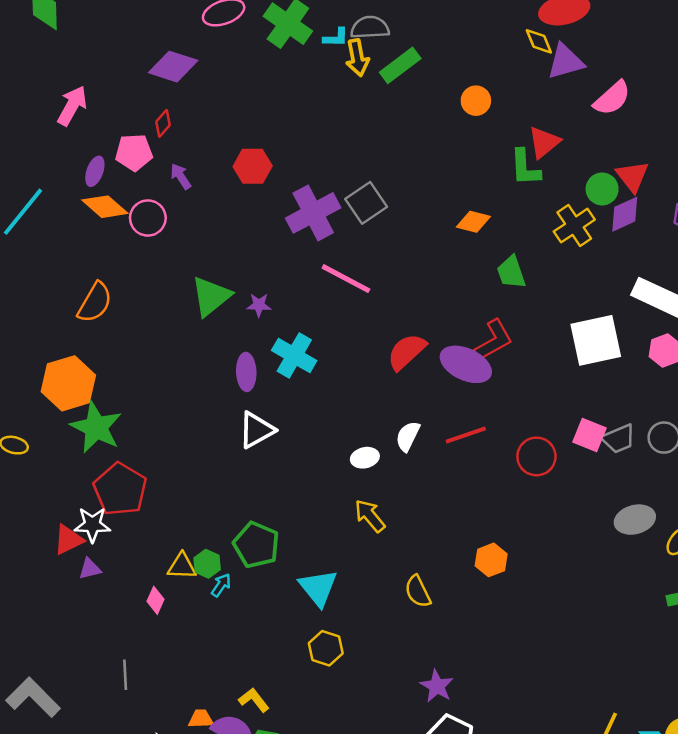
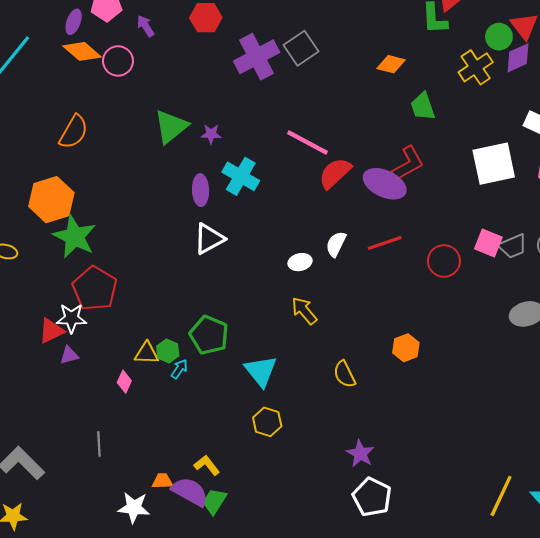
pink line: (346, 279) -> (307, 142), moved

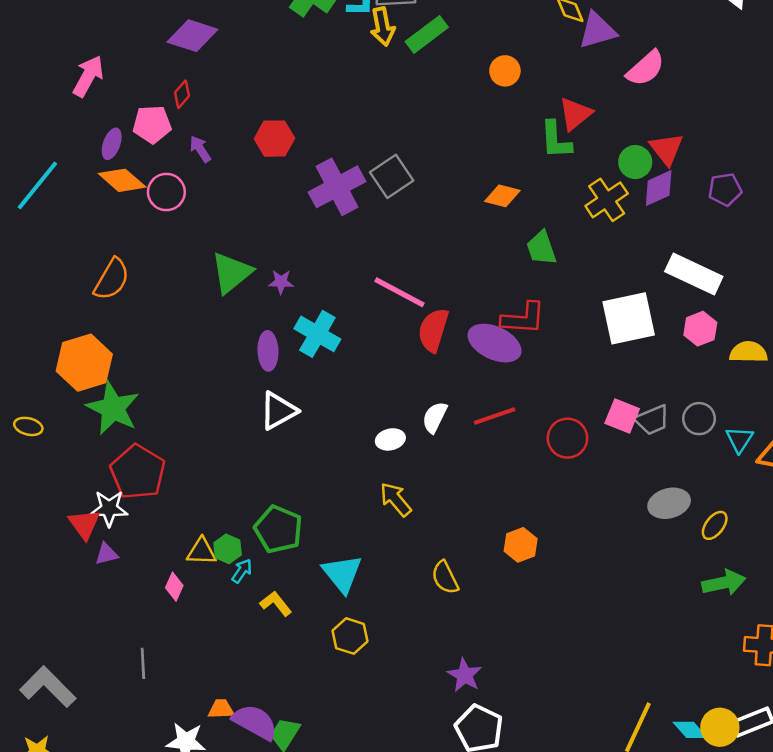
red L-shape: (408, 164) -> (523, 318), turned 33
red semicircle: (335, 173) -> (433, 330), turned -30
red triangle: (51, 331) -> (84, 524), turned -40
yellow L-shape: (207, 465) -> (276, 604), moved

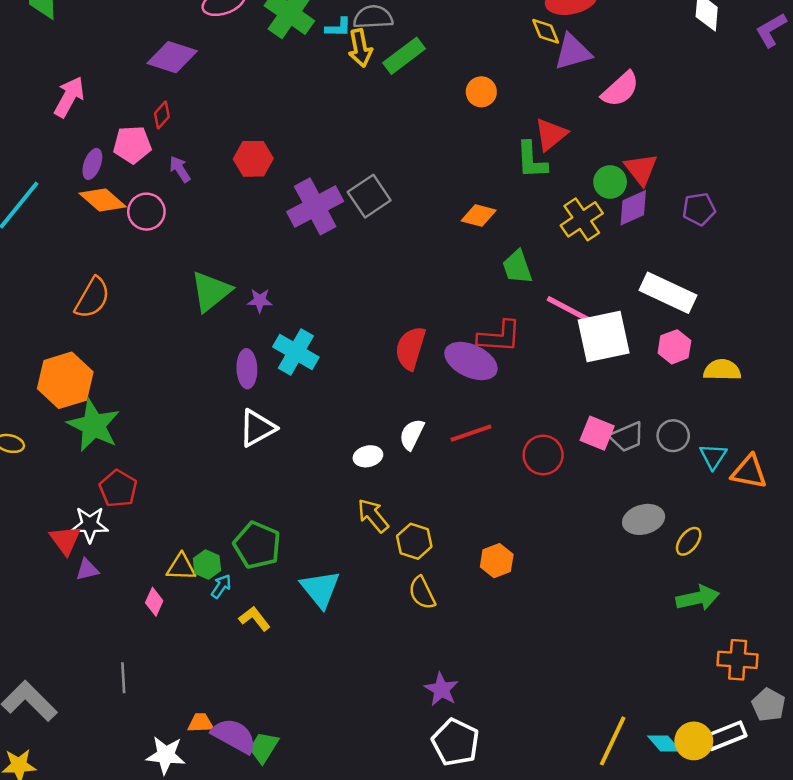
pink line: (399, 292) -> (571, 311), moved
red pentagon: (138, 472) -> (118, 488), size x0.7
yellow hexagon: (350, 636) -> (414, 541), moved

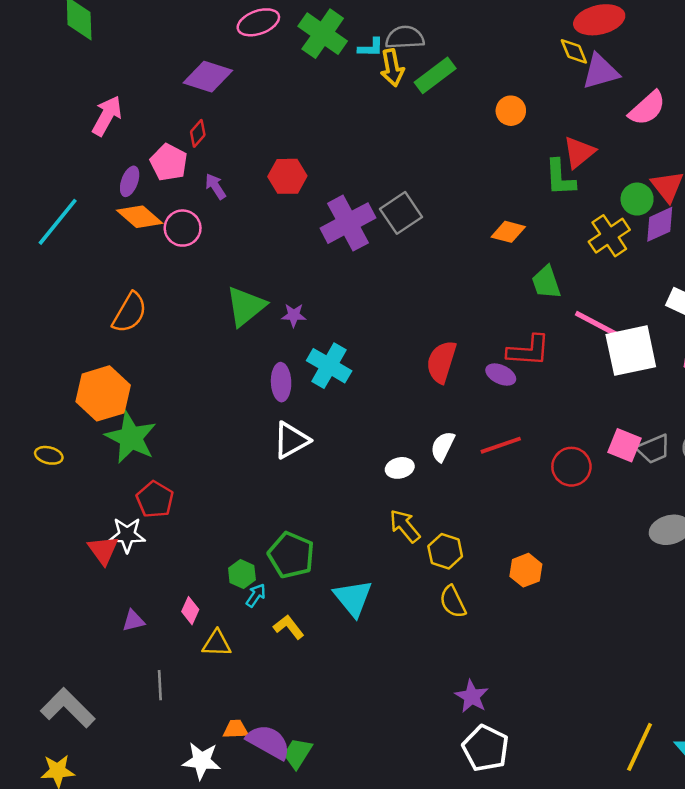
pink pentagon: (132, 145) -> (169, 162), turned 30
purple ellipse: (471, 361) -> (501, 375), size x0.6
yellow triangle: (181, 567) -> (217, 643), moved
purple triangle: (87, 570) -> (133, 621), moved

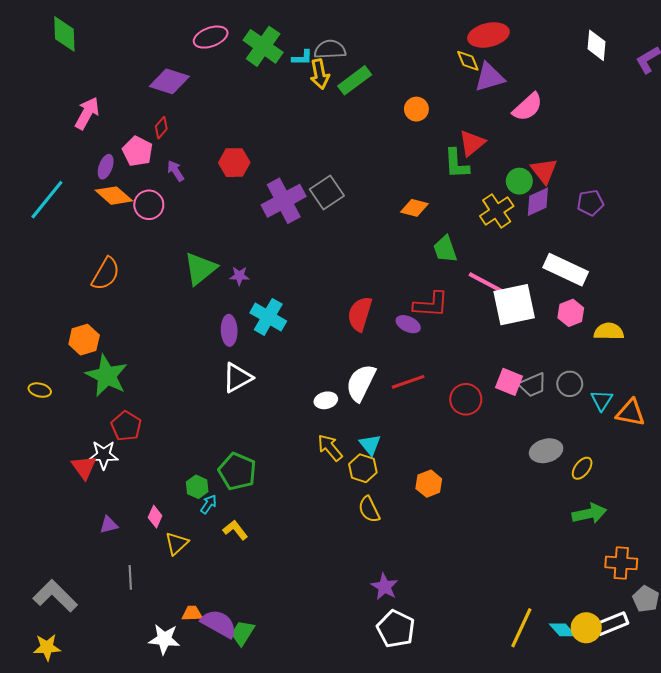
orange hexagon: (103, 393) -> (84, 340), size x0.7
white semicircle: (443, 446) -> (361, 383), size x1.5
cyan triangle: (353, 598) -> (370, 445), moved, size x0.7
yellow triangle: (217, 643) -> (177, 543), turned -45

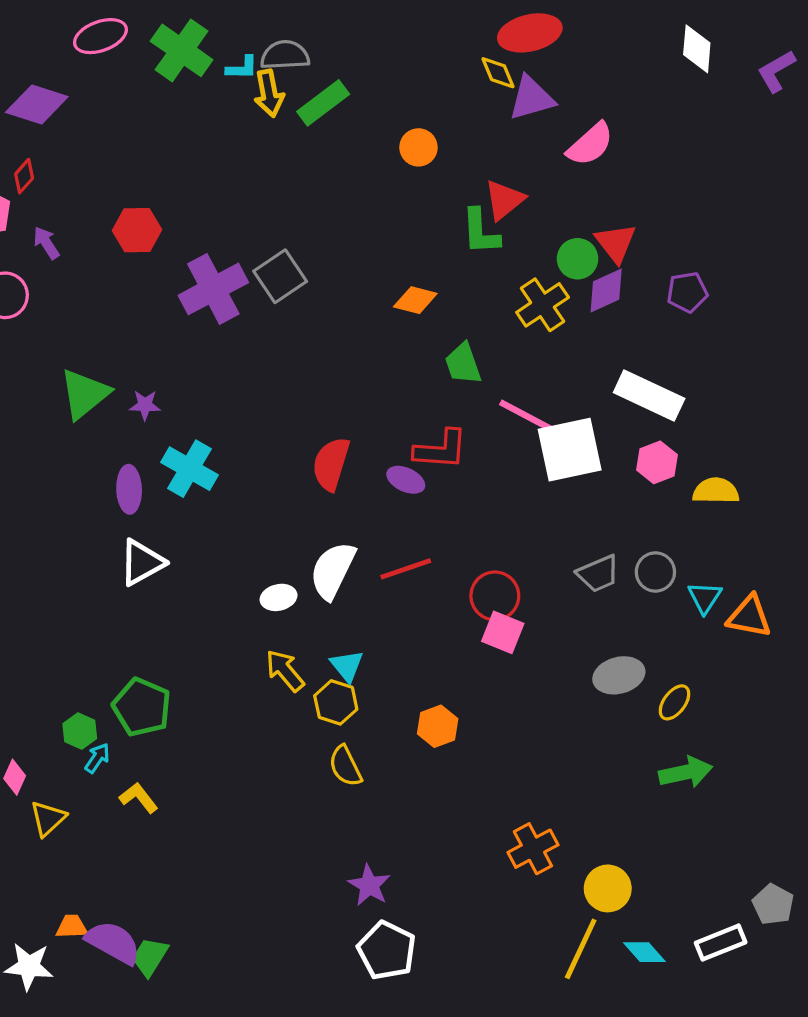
pink square: (509, 382) -> (503, 632), moved
orange cross: (621, 563) -> (533, 849), moved, turned -32
yellow circle: (586, 628) -> (608, 888), moved

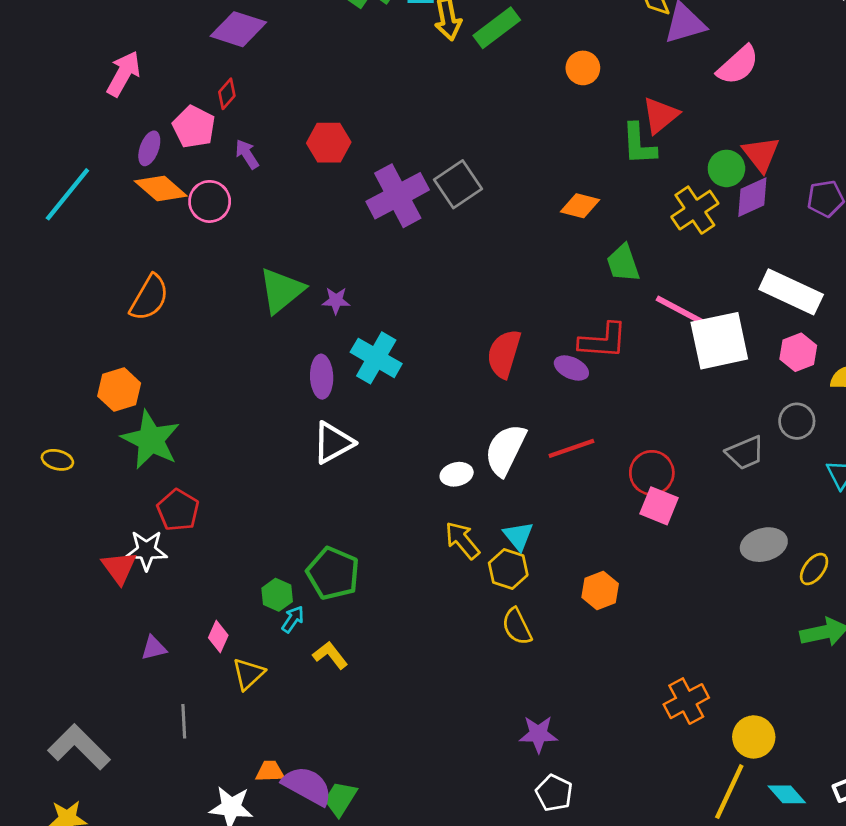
gray circle: (655, 572) -> (797, 421), moved
purple star: (369, 885) -> (538, 734), turned -30
white pentagon: (387, 950) -> (554, 793), size x0.7

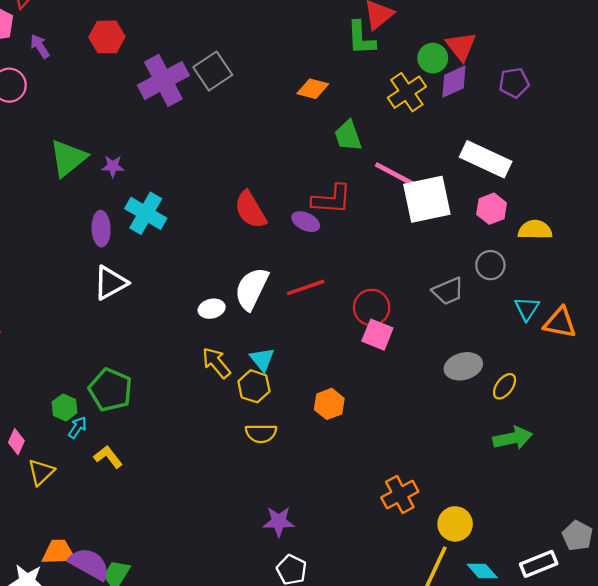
red semicircle: (504, 354) -> (250, 210), turned -48
yellow semicircle: (517, 626) -> (261, 433), turned -64
orange trapezoid: (270, 771) -> (59, 552), size x1.4

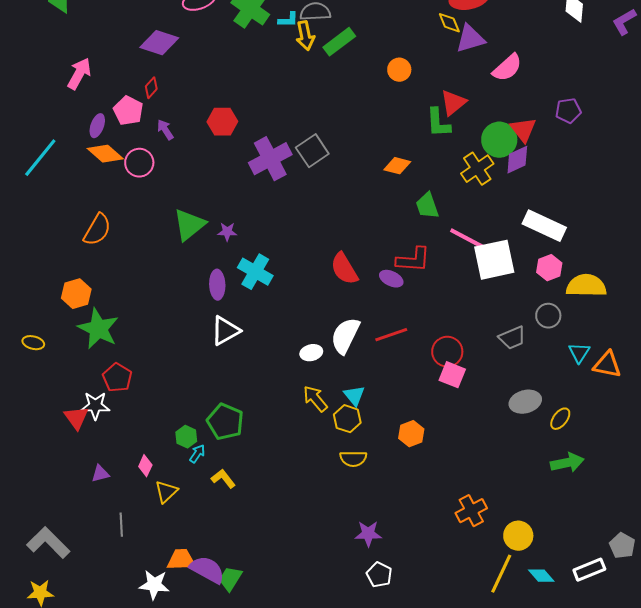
green circle: (433, 58) -> (499, 140), size x1.4
purple pentagon: (514, 83) -> (568, 111), moved
yellow semicircle: (535, 230) -> (586, 286), size x1.4

